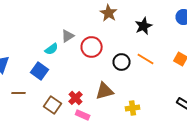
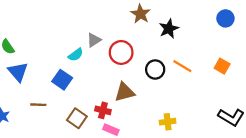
black star: (144, 26) -> (169, 29), moved
brown triangle: (105, 91) -> (125, 92), moved
red cross: (76, 98) -> (103, 110), turned -32

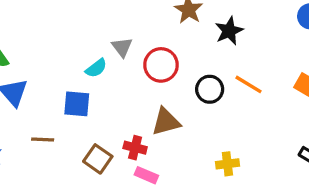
gray triangle: (94, 40) -> (122, 47), turned -35
blue square: (62, 80) -> (77, 104), turned -30

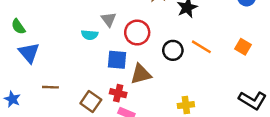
cyan semicircle: (96, 68) -> (90, 35), turned 42
blue square: (77, 104) -> (117, 60), moved

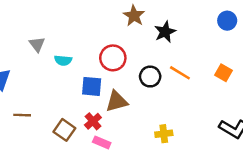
gray triangle: (109, 19) -> (37, 44), moved
red cross: (118, 93) -> (93, 121), turned 35

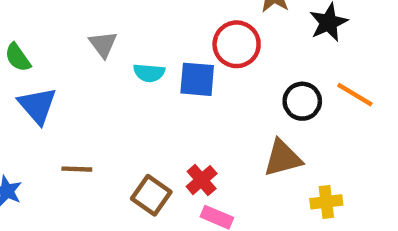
red circle: (113, 58) -> (237, 44), moved
blue square: (92, 86) -> (197, 79), moved
brown triangle: (117, 101) -> (283, 158), moved

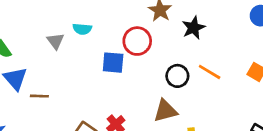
cyan semicircle: (149, 73) -> (82, 29), moved
brown line: (77, 169) -> (39, 96), moved

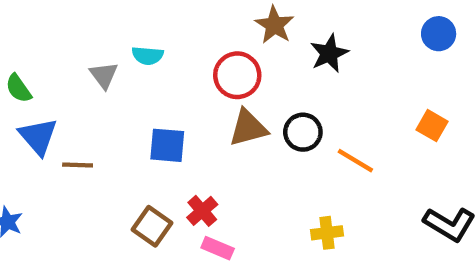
blue square: (113, 63) -> (167, 145), moved
orange line: (210, 72) -> (355, 161), moved
brown triangle: (165, 111) -> (248, 128), moved

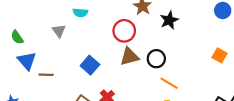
cyan semicircle: (148, 56) -> (80, 13), moved
blue square: (167, 145) -> (90, 65), turned 36
orange line: (355, 161) -> (169, 83), moved

